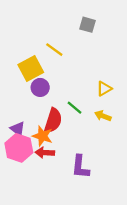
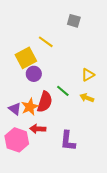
orange star: (43, 136) -> (30, 107), moved, turned 30
pink hexagon: (19, 148) -> (17, 140), moved

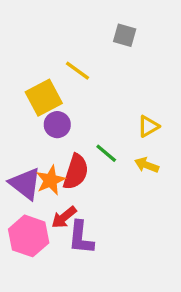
purple triangle: (15, 109) -> (25, 184), size x1.5
red arrow: (38, 129) -> (64, 217), turned -42
purple L-shape: (68, 141) -> (81, 238), moved

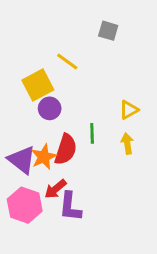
green line: (106, 153) -> (92, 133), turned 48
yellow arrow: (147, 165) -> (127, 144), turned 60

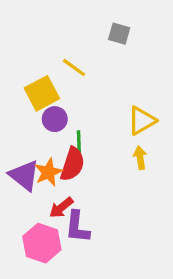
yellow triangle: (129, 110) -> (142, 121), size x1.4
green line: (92, 133) -> (79, 142), moved
pink hexagon: (25, 205) -> (42, 243), moved

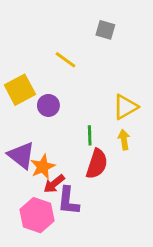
yellow square: (42, 93) -> (20, 90), moved
green line: (79, 142) -> (90, 135), moved
red semicircle: (72, 164) -> (97, 164), moved
orange star: (48, 172) -> (43, 167), moved

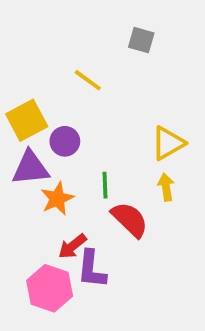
green line: (90, 135) -> (105, 185), moved
purple triangle: (21, 155) -> (30, 168), moved, turned -44
red semicircle: (97, 164) -> (130, 220), turned -64
orange star: (43, 167) -> (57, 199), moved

